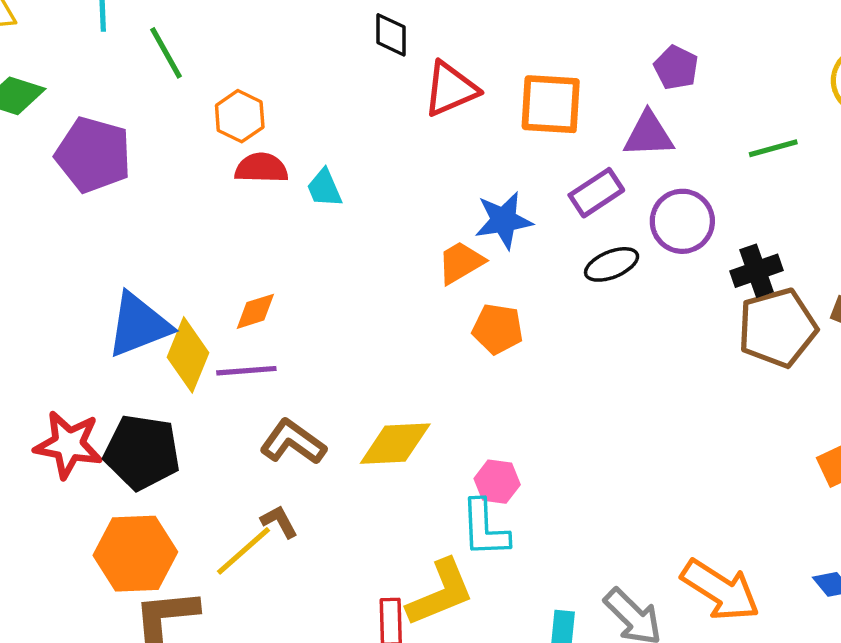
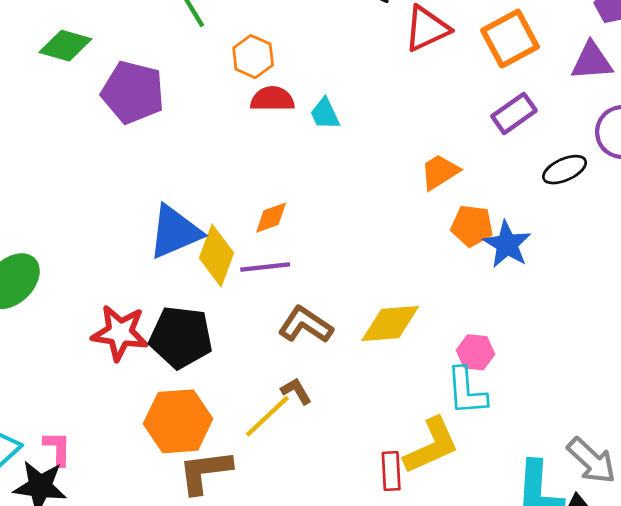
orange square: (551, 104) -> (510, 39), turned -30
purple rectangle: (596, 193) -> (514, 113), moved
blue star: (504, 220) -> (507, 244), moved, turned -30

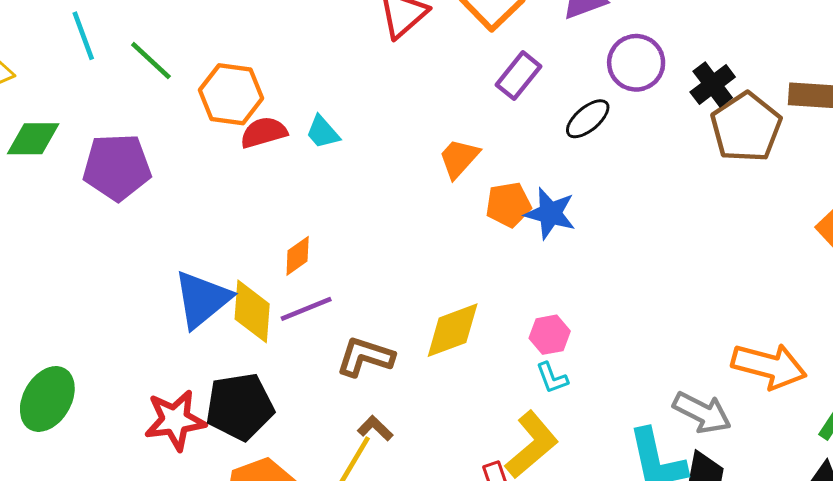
orange hexagon: (253, 57) -> (231, 94), size x1.4
cyan L-shape: (467, 391) -> (552, 378), size x0.6

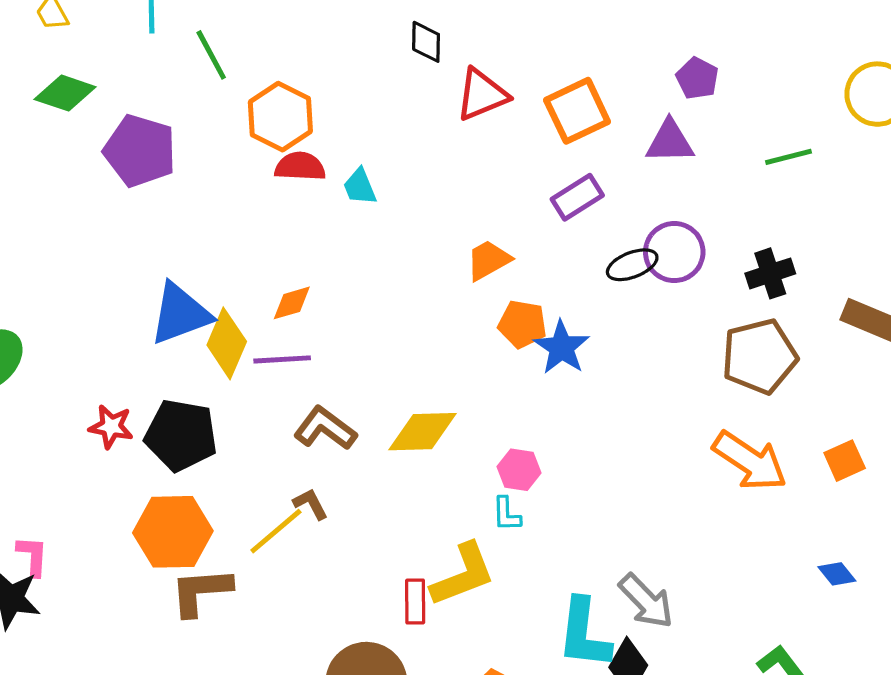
purple circle: (636, 63) -> (674, 252), moved
brown pentagon: (746, 127) -> (759, 356), moved
orange arrow: (769, 366) -> (750, 461), moved
red star: (175, 420) -> (111, 427), size x0.7

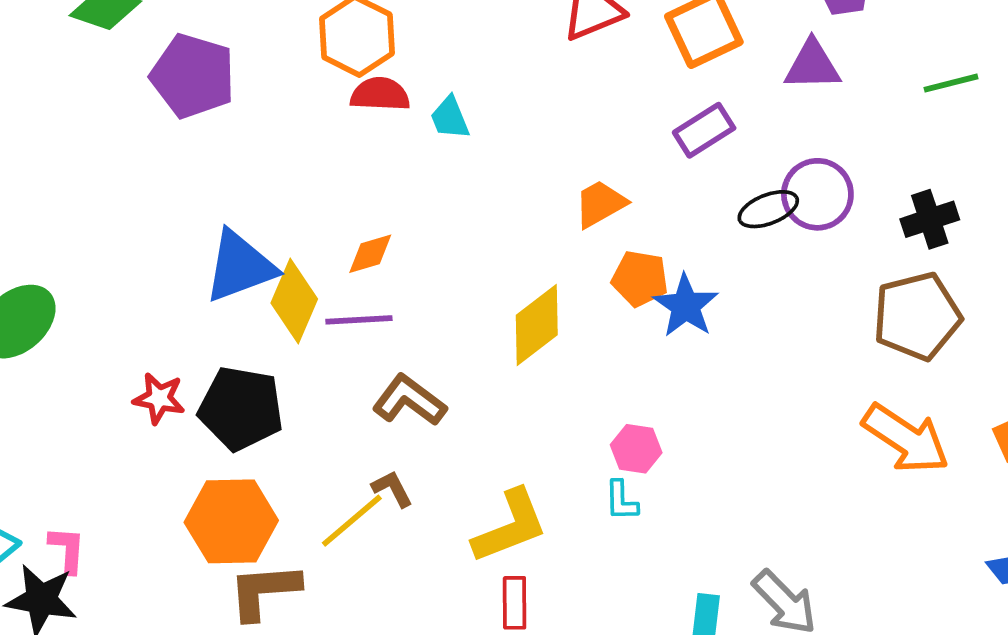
yellow diamond: (423, 432) -> (537, 325), moved, turned -36
yellow L-shape: (463, 575) -> (510, 526), moved

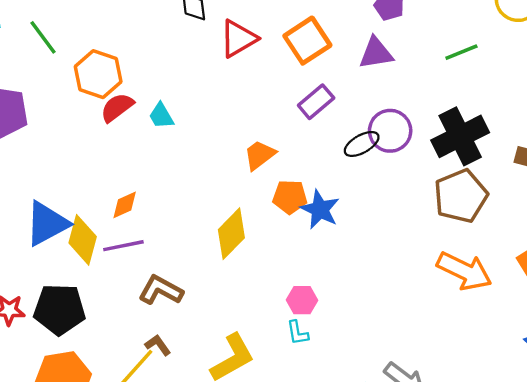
red semicircle: (380, 94) -> (117, 107), turned -32
black cross: (930, 219) -> (460, 136), size x1.6

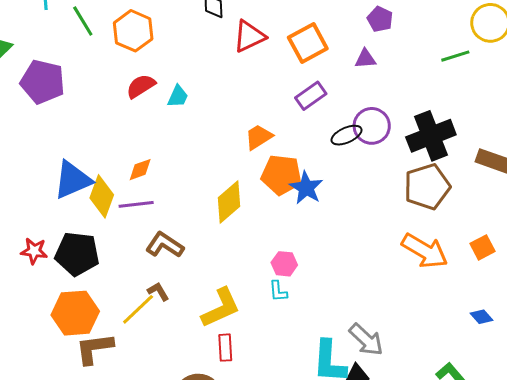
green line: (461, 52) -> (455, 56), moved
purple triangle: (376, 53) -> (365, 59), size x0.7
orange hexagon: (98, 74) -> (133, 31), moved
cyan trapezoid: (161, 116) -> (178, 96), turned -130
orange pentagon: (290, 197) -> (281, 175), size x1.4

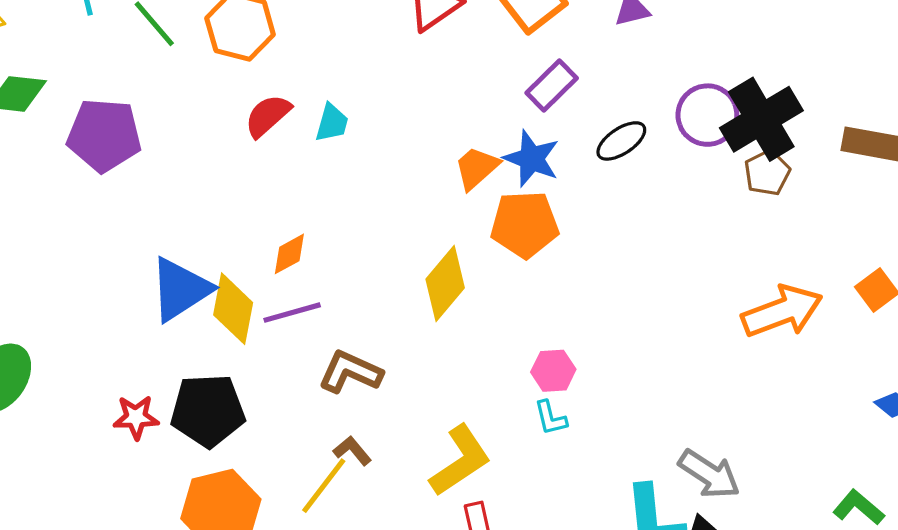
purple circle: (372, 126) -> (707, 115), moved
brown pentagon: (427, 187) -> (767, 173), moved, size x0.6
blue star: (306, 188) -> (532, 159), moved
orange arrow: (425, 251) -> (782, 311), turned -42

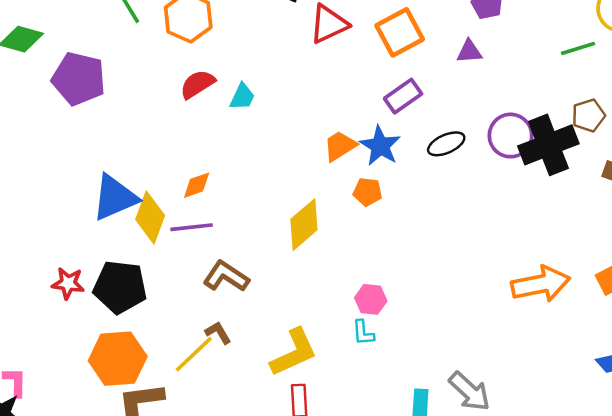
brown pentagon: (767, 173) -> (588, 115), moved
orange pentagon: (525, 224) -> (367, 192), size x0.6

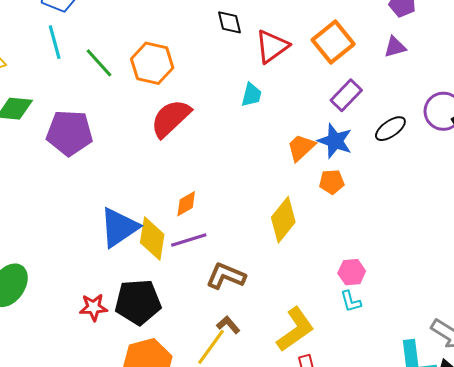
red semicircle: (197, 84) -> (171, 118), size x1.4
cyan trapezoid: (242, 97) -> (251, 95), moved

